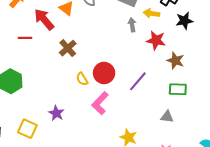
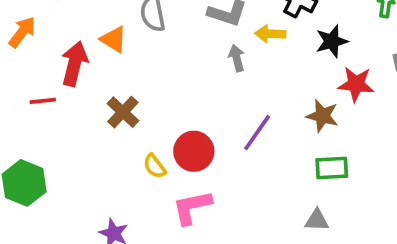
red arrow: (44, 19) -> (74, 64), turned 60
red star: (156, 40) -> (356, 84), moved
purple line: (138, 81) -> (257, 133), moved
pink L-shape: (100, 103) -> (192, 207), turned 40

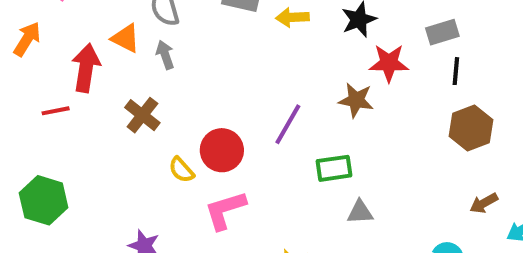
gray arrow: (237, 58) -> (165, 55), moved
green rectangle: (332, 168) -> (334, 168), moved

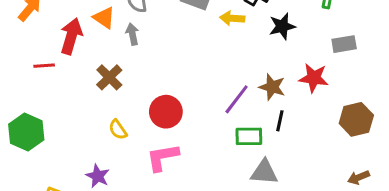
red star: (389, 63) -> (314, 78), moved
black line: (456, 71) -> (280, 121), moved
purple line: (288, 124) -> (237, 99), moved
yellow semicircle: (181, 170) -> (118, 130), moved
gray triangle: (360, 212) -> (264, 172), size x1.4

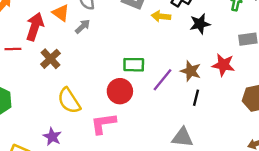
gray arrow: (132, 34) -> (83, 26), turned 56
brown cross: (109, 77) -> (50, 59), moved
red circle: (166, 112) -> (120, 91), moved
yellow semicircle: (118, 130) -> (69, 101), size x1.6
green rectangle: (249, 136) -> (134, 65), moved

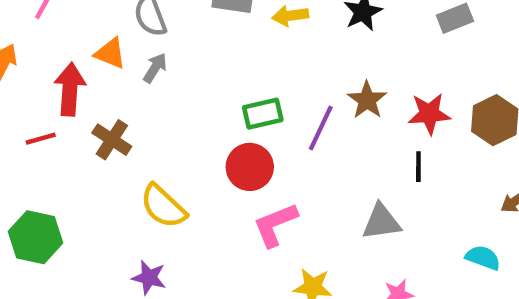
red star: (223, 65) -> (429, 114), moved
brown star: (191, 71) -> (367, 100), turned 30
black line: (196, 98) -> (418, 167), moved
pink L-shape: (103, 123) -> (275, 225), moved

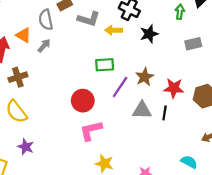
green rectangle: (263, 114) -> (105, 65), moved
brown cross: (112, 140) -> (18, 77), turned 30
yellow semicircle: (163, 206) -> (16, 112), moved
gray triangle: (381, 222) -> (142, 110), moved

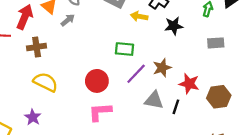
yellow semicircle: (16, 112) -> (46, 82), moved, turned 145

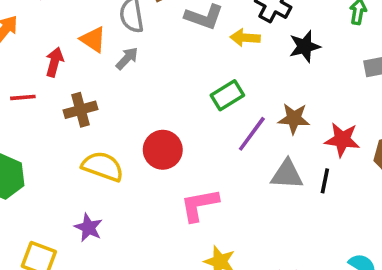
red arrow: (25, 17) -> (54, 62), size x0.7
green rectangle: (124, 49) -> (227, 95), turned -30
brown star: (162, 68) -> (294, 119), turned 30
red circle: (97, 81) -> (163, 150), moved

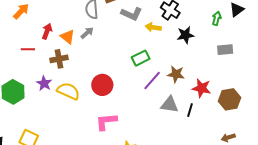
orange triangle: (93, 39) -> (68, 37), moved
pink L-shape: (199, 205) -> (106, 122), moved
purple star: (88, 228) -> (44, 83), moved

